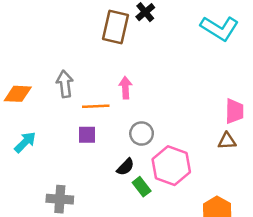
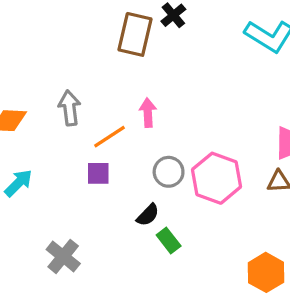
orange line: (96, 106) -> (109, 137), turned -30
pink hexagon: (171, 166) -> (217, 178), moved
gray cross: (60, 199) -> (63, 256), turned 35

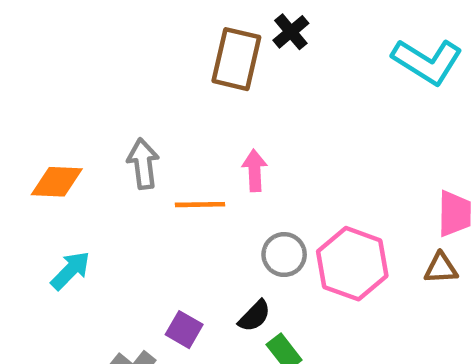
orange line: (109, 137) -> (200, 205), turned 32
purple square: (98, 173) -> (184, 330), moved, turned 30

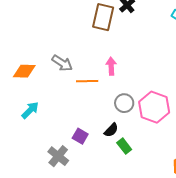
gray arrow: (143, 164) -> (62, 63), turned 130

